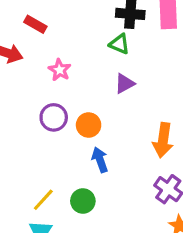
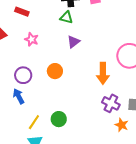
red rectangle: (35, 24) -> (22, 12), moved
purple circle: (54, 117) -> (23, 75), moved
blue arrow: (100, 160) -> (19, 96), moved

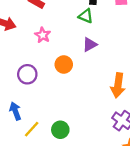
orange circle: (55, 71) -> (64, 64), moved
blue arrow: (19, 96) -> (15, 111), moved

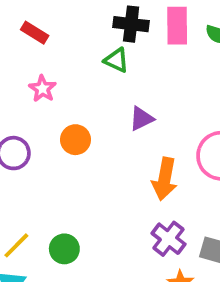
purple triangle: (90, 45) -> (142, 119), moved

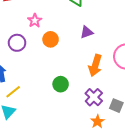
pink star: (42, 89) -> (35, 21), moved
green circle: (64, 249) -> (61, 84), moved

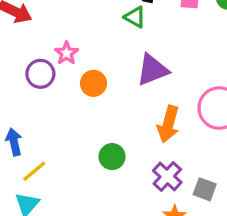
purple triangle: (87, 32) -> (153, 70), size x1.5
purple circle: (17, 43) -> (40, 74), moved

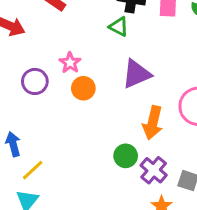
pink star: (66, 53) -> (70, 63), moved
green circle: (112, 157) -> (126, 156), moved

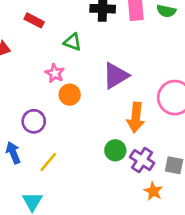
green triangle: (119, 27) -> (73, 42), moved
purple circle: (35, 81) -> (34, 121), moved
yellow line: (33, 170) -> (48, 162), moved

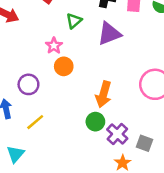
green triangle: (73, 42) -> (74, 21), turned 49
purple triangle: (116, 76) -> (109, 34), moved
orange arrow: (136, 118) -> (103, 94), moved

